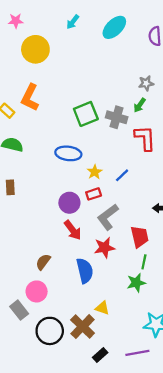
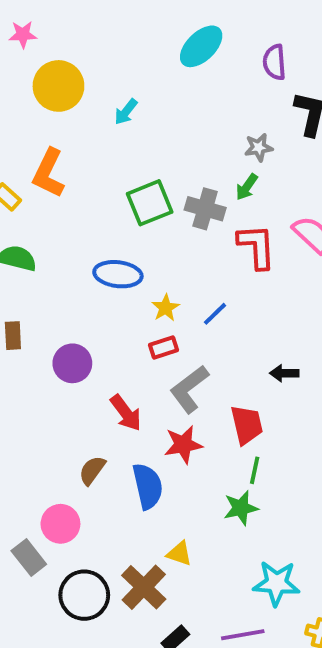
cyan arrow: (73, 22) -> (126, 112), moved
purple circle: (69, 203) -> (72, 363), moved
brown semicircle: (43, 262) -> (92, 470), moved

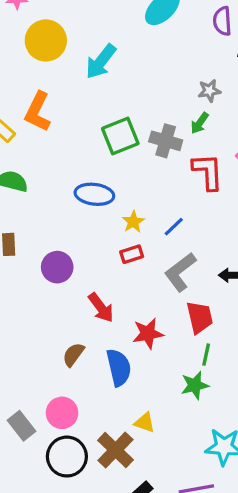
cyan arrow: (126, 112) -> (101, 62), size x1.6
gray L-shape: (189, 389) -> (180, 272), moved
pink circle: (60, 524) -> (62, 413), moved

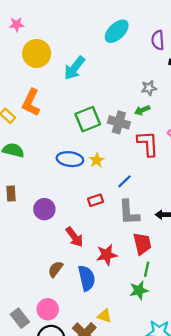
green arrow: (200, 123) -> (142, 110), turned 32
yellow star: (133, 222) -> (97, 160), moved
gray L-shape: (180, 272) -> (129, 212), turned -56

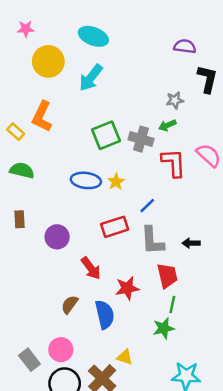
cyan ellipse: (117, 31) -> (93, 36), moved, turned 65
purple semicircle: (158, 40) -> (185, 46), turned 102
red rectangle: (96, 200) -> (115, 227), size x1.5

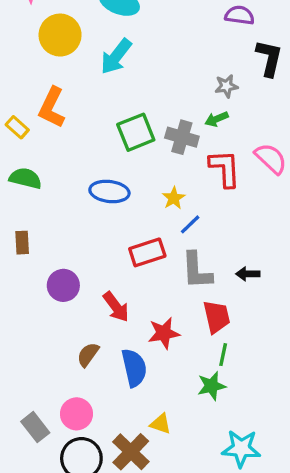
yellow star: (116, 182) -> (174, 198), moved
purple circle: (57, 237) -> (63, 285), moved

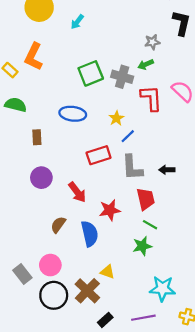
cyan arrow: (116, 56) -> (77, 22), size x0.6
brown rectangle: (22, 243) -> (37, 137), moved
green line: (223, 355) -> (150, 225), turned -72

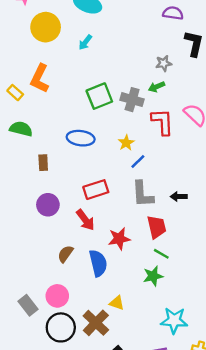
red rectangle: (99, 155) -> (96, 190), moved

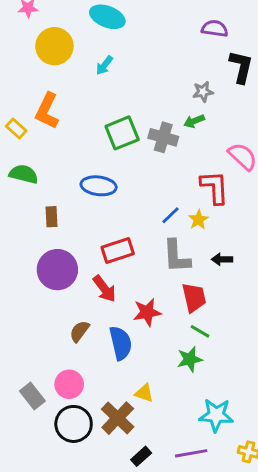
red L-shape: (162, 122) -> (215, 187), moved
yellow star: (126, 143) -> (198, 220), moved
purple circle: (48, 205) -> (57, 270), size x1.4

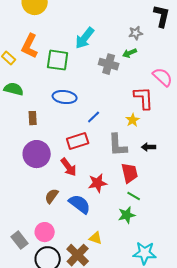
cyan arrow: (104, 65) -> (85, 38), moved, size x1.6
green square: (122, 133) -> (58, 60), moved, turned 30
blue line: (171, 215) -> (94, 117), moved
blue semicircle: (121, 343) -> (80, 204), turned -40

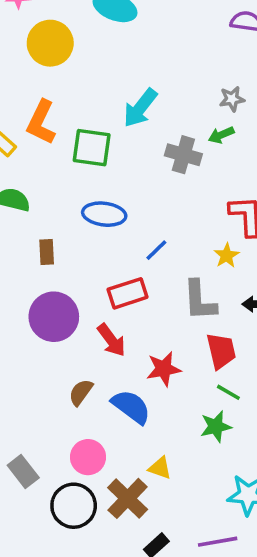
pink circle: (45, 232) -> (88, 457), moved

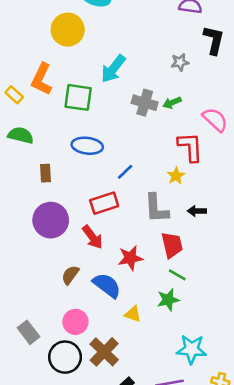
yellow circle: (50, 43) -> (68, 30), moved
green arrow: (221, 135) -> (172, 103), moved
yellow triangle: (160, 468) -> (133, 314), moved

